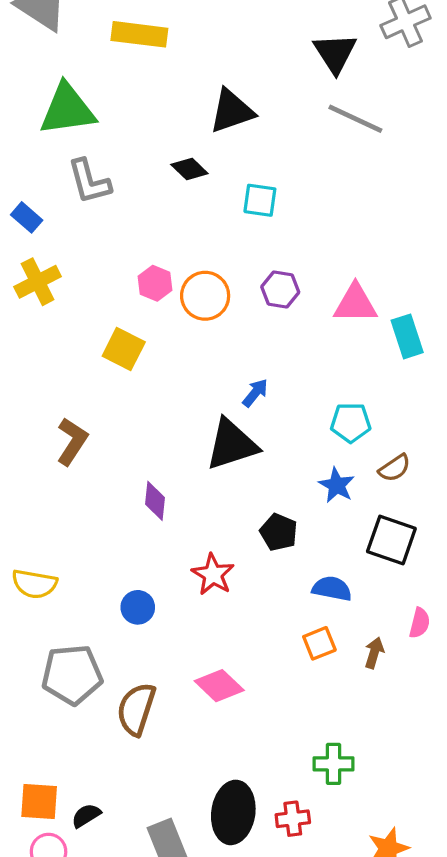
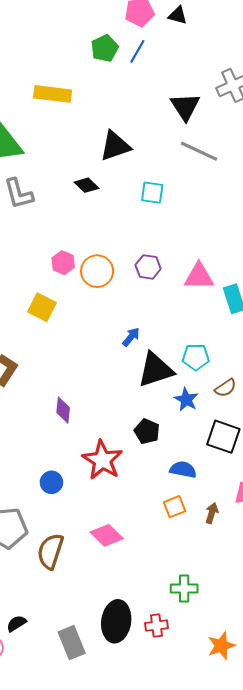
cyan square: (260, 200) -> (152, 193), moved
black triangle: (232, 445) -> (155, 370), moved
red star: (213, 574) -> (102, 460), size x1.4

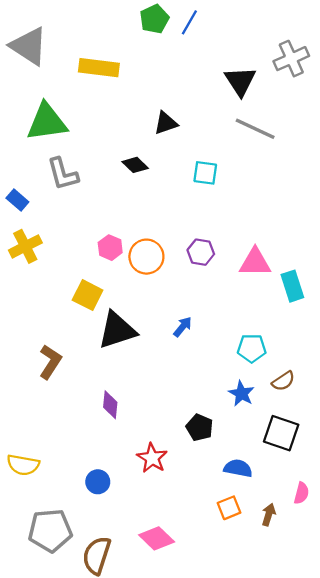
black triangle: (115, 146) -> (166, 123), size x0.7
black triangle: (155, 370) -> (117, 330), moved
red star: (102, 460) -> (152, 458), size x0.7

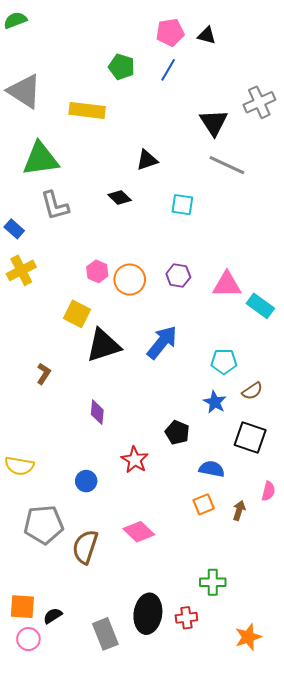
green pentagon: (154, 19) -> (122, 67), moved, turned -30
cyan rectangle: (292, 286) -> (260, 306), turned -36
blue arrow: (183, 327) -> (162, 342), size x1.8
brown L-shape: (50, 362) -> (44, 374), size x0.7

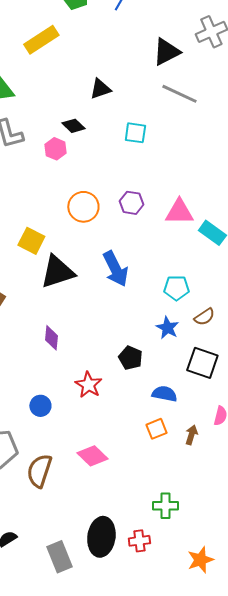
yellow rectangle: (87, 110) -> (41, 40), turned -40
black triangle: (214, 123) -> (166, 52), turned 36
pink hexagon: (97, 271) -> (55, 149), moved
blue arrow: (162, 342) -> (115, 269), turned 114

